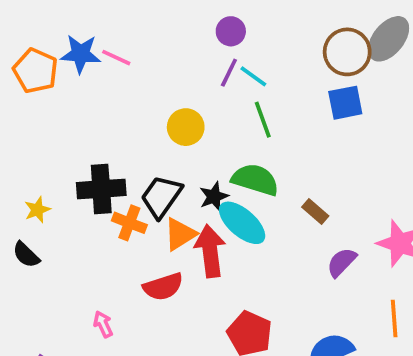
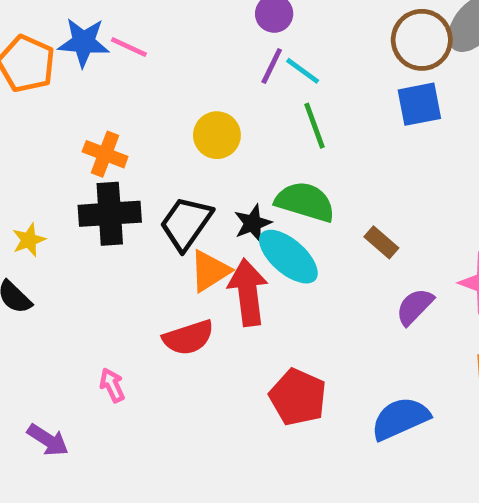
orange cross: (129, 223) -> (105, 154), moved

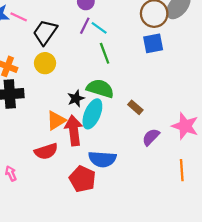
yellow circle: (217, 135) -> (45, 63), moved
black trapezoid: (186, 223) -> (45, 32), moved
cyan ellipse: (288, 257) -> (92, 114), turned 72
red pentagon: (298, 397) -> (83, 179), moved
blue semicircle: (400, 419) -> (102, 159), moved, turned -152

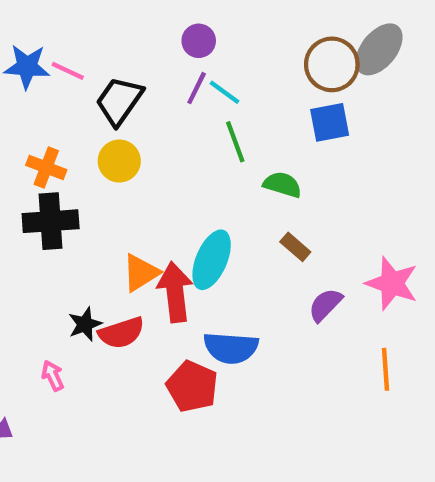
green semicircle: (100, 89) -> (282, 185), moved, size x0.7
black star: (76, 98) -> (85, 324), moved

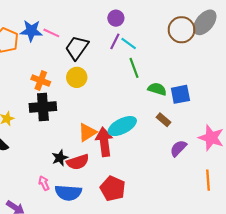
blue square: (330, 122) -> (180, 94), moved
cyan ellipse: (212, 260) -> (122, 126), turned 40
blue semicircle: (231, 348) -> (68, 193), moved

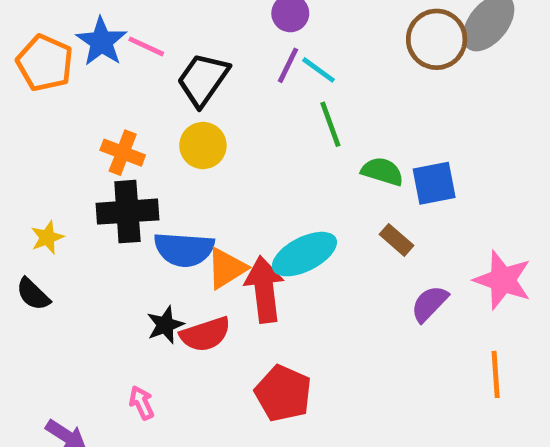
blue star: (31, 31) -> (101, 42), turned 30
pink arrow: (44, 183) -> (142, 403), moved
blue semicircle: (68, 193) -> (184, 249), moved

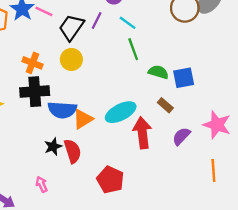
purple line: (288, 65) -> (97, 21), moved
red arrow: (264, 289) -> (142, 133), moved
red semicircle: (205, 334) -> (73, 151), turned -90

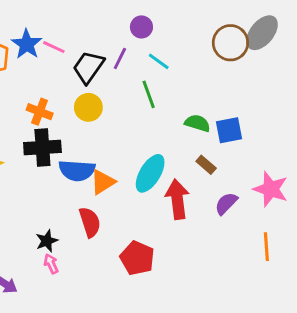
green line: (133, 49) -> (149, 94), moved
cyan ellipse: (121, 112) -> (150, 173), turned -32
black star: (53, 147) -> (47, 241), moved

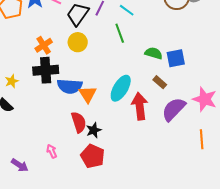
orange cross: (40, 112) -> (44, 45), turned 36
orange triangle: (103, 182) -> (88, 94), turned -30
purple semicircle: (226, 203) -> (174, 109), size x1.5
black star: (47, 241) -> (94, 130), moved
red pentagon: (137, 258) -> (93, 156), moved

